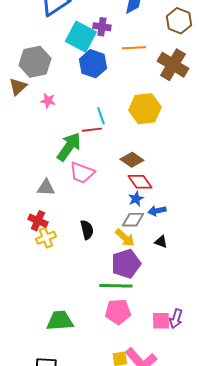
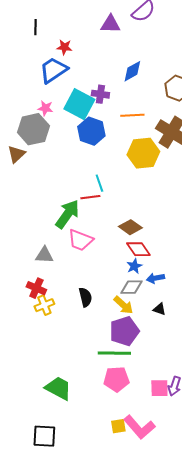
pink star: (48, 101) -> (45, 108), moved
yellow hexagon: (145, 109) -> (143, 153), moved
green trapezoid: (60, 321) -> (58, 388), turned 32

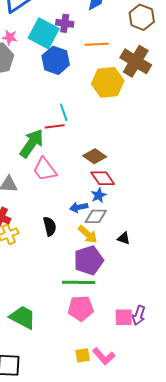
pink trapezoid: (80, 240) -> (45, 169), turned 32
blue arrow: (155, 278) -> (79, 207), moved
pink L-shape: (139, 427) -> (104, 356), size x0.7

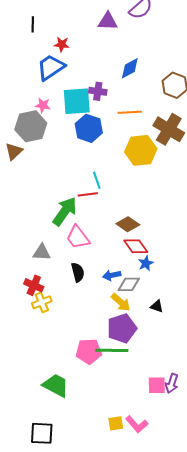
cyan square: (44, 33) -> (77, 101), turned -32
blue star: (99, 195) -> (146, 263), moved
black semicircle: (50, 226) -> (78, 272), moved
pink pentagon: (81, 308) -> (89, 351), moved

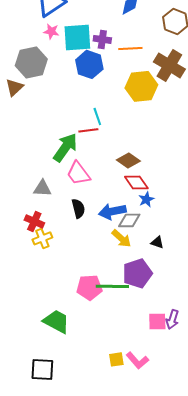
purple cross: (98, 91) -> (102, 39), moved
pink star: (43, 105) -> (51, 31), moved
blue arrow: (112, 275) -> (112, 211), size x1.5
purple pentagon: (122, 328) -> (137, 273), moved

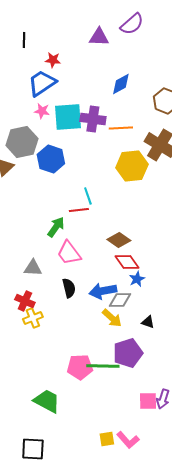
purple cross: (102, 39) -> (93, 119), size x1.4
blue hexagon: (89, 64) -> (51, 159), moved
green arrow: (65, 147) -> (56, 227), size x0.7

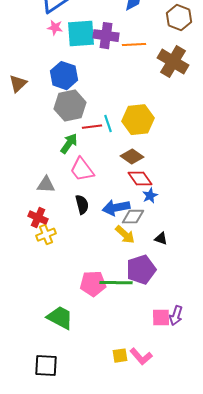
gray hexagon: (22, 142) -> (70, 106), moved
yellow hexagon: (132, 166) -> (138, 120), moved
cyan line: (88, 196) -> (108, 124), moved

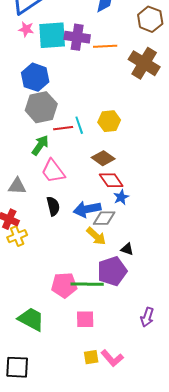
yellow hexagon: (138, 120) -> (109, 121), size x0.7
black triangle: (161, 239) -> (127, 249), moved
pink square: (161, 318) -> (85, 319), moved

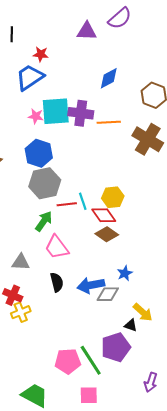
pink star: (26, 29) -> (36, 116), moved
red diamond: (111, 180) -> (104, 215), moved
yellow arrow: (96, 236) -> (143, 312), moved
green line: (87, 284) -> (91, 360), turned 56
purple arrow: (147, 317) -> (151, 382), moved

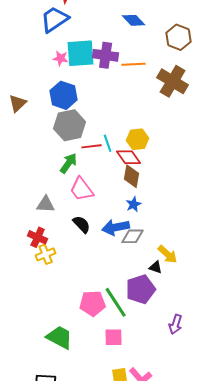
blue diamond: (109, 78) -> (134, 20), turned 75
brown diamond: (107, 234) -> (132, 176), turned 65
blue star: (125, 273) -> (134, 204), moved
black semicircle: (57, 282) -> (82, 224), turned -30

